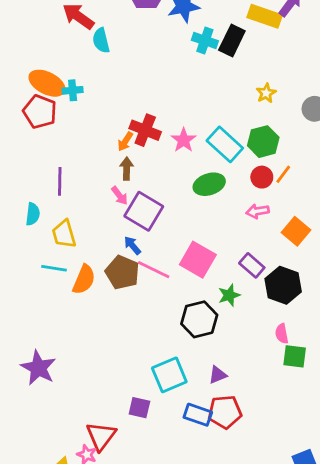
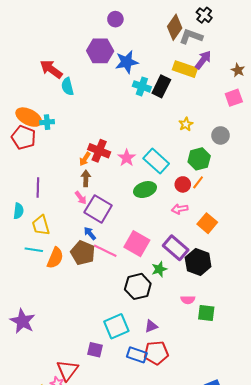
green hexagon: (263, 142) -> (199, 159), moved
purple rectangle: (252, 265) -> (176, 248), size x1.4
pink semicircle: (282, 334) -> (188, 300), moved, turned -80

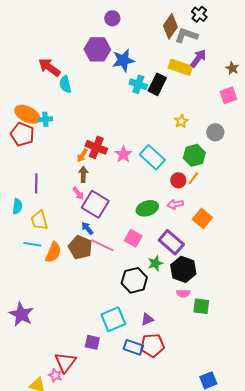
green ellipse: (145, 190) -> (147, 208), moved
pink square: (137, 244) -> (133, 238), size x0.7
black hexagon: (198, 262) -> (183, 269), moved

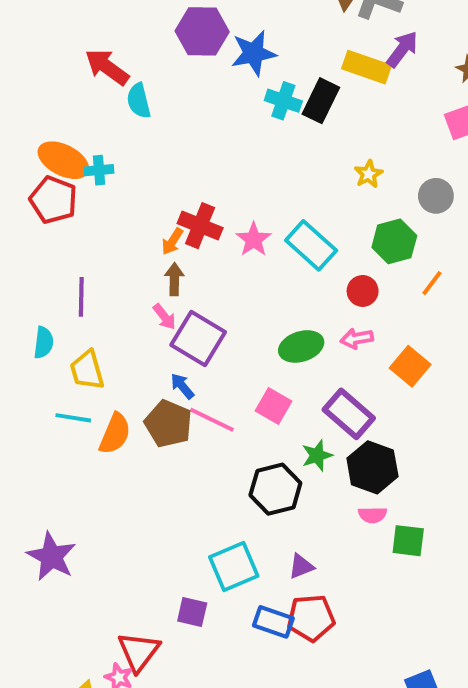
orange line: (193, 178) -> (432, 283), moved

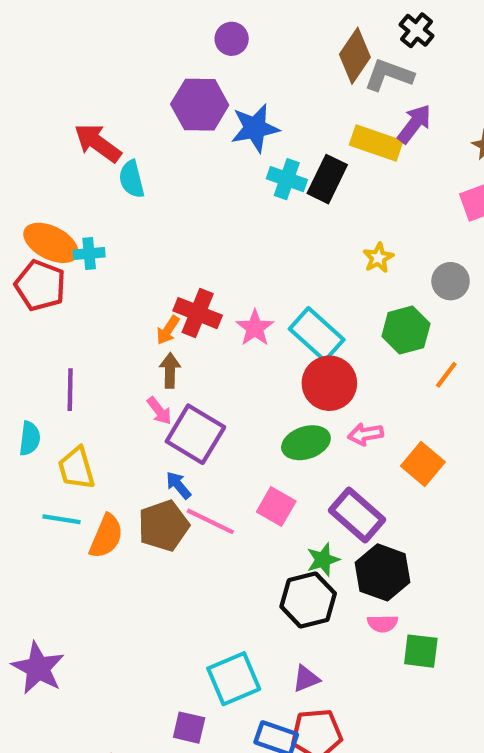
red circle: (363, 291) -> (329, 383), moved, size x1.6
brown pentagon: (168, 424) -> (164, 526), turned 30
black hexagon: (275, 489) -> (308, 600), moved

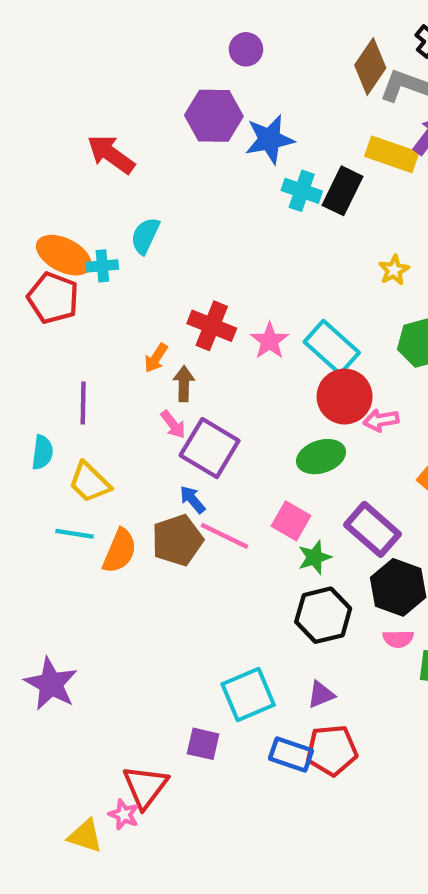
cyan semicircle: (132, 179) -> (145, 236), moved, turned 39
orange arrow: (168, 330) -> (156, 358), moved
pink arrow: (366, 434) -> (381, 420), moved
yellow trapezoid: (76, 468) -> (89, 482), turned -30
green star: (323, 560) -> (315, 557), moved

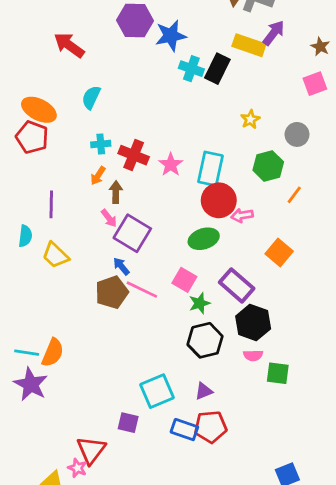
cyan cross: (102, 266) -> (101, 144), moved
cyan rectangle: (332, 347) -> (211, 169), turned 60
cyan line: (74, 534) -> (27, 353), moved
orange semicircle: (120, 551) -> (53, 353), moved

